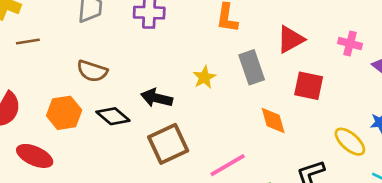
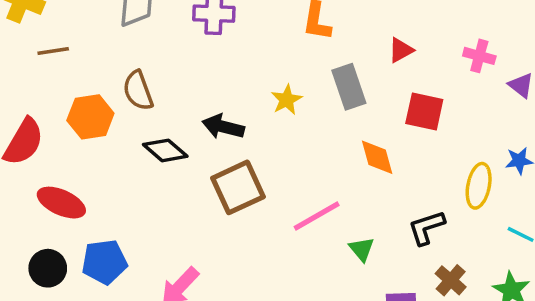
red triangle: (291, 39) -> (401, 50), size x0.7
brown semicircle: (92, 71) -> (138, 91), turned 52
orange hexagon: (64, 113) -> (90, 117), moved
yellow ellipse: (350, 142) -> (479, 186), turned 60

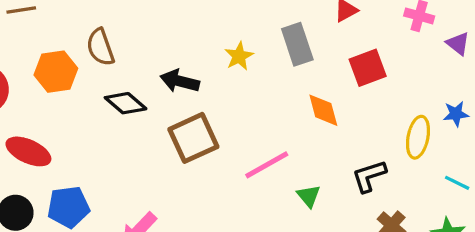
red square: (424, 112) -> (368, 68), turned -33

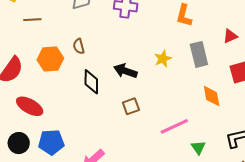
brown semicircle: (100, 47) -> (79, 46), size x0.7
black diamond: (126, 103) -> (91, 82), turned 45
brown square: (193, 138) -> (131, 106), size x0.6

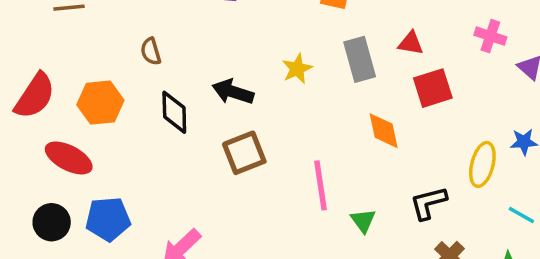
red triangle: (230, 36) -> (411, 43), moved, turned 35
orange hexagon: (50, 59) -> (100, 103), moved
brown square: (131, 106) -> (244, 153), size x1.4
pink line: (174, 126) -> (321, 185), turned -72

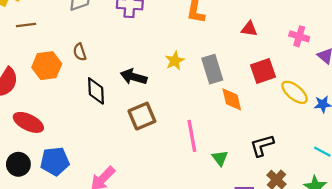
red triangle: (411, 43) -> (249, 29), moved
gray rectangle: (360, 59) -> (212, 69), moved
orange hexagon: (100, 103) -> (47, 66), moved
yellow ellipse: (482, 164) -> (295, 92), moved, turned -64

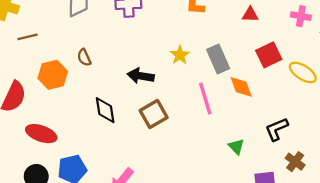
black diamond: (96, 91) -> (105, 110), moved
pink line: (192, 136) -> (205, 99), moved

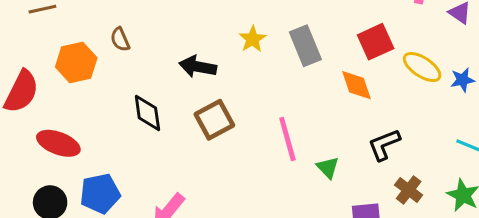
orange diamond: (241, 87) -> (356, 85), moved
pink line: (205, 99) -> (287, 139), moved

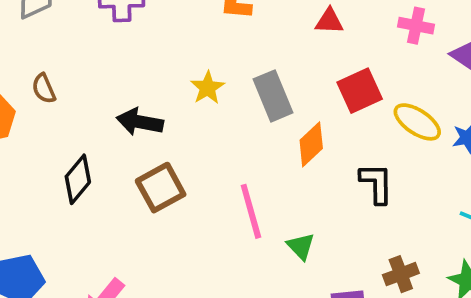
orange diamond: (356, 85) -> (311, 144), moved, turned 66
black diamond: (147, 113) -> (78, 179), turned 48
black L-shape: (384, 145) -> (376, 183), moved, turned 111
brown cross: (409, 190) -> (401, 274), turned 32

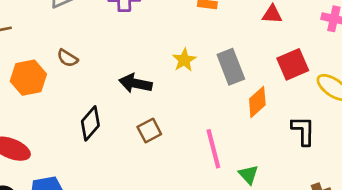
brown semicircle: (44, 89) -> (67, 58), turned -35
brown square: (161, 188) -> (149, 130), size x0.7

